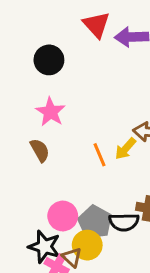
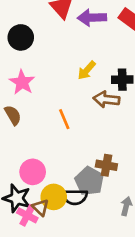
yellow arrow: (125, 149) -> (87, 70), moved
gray pentagon: (95, 222) -> (89, 181), moved
black semicircle: (124, 222) -> (75, 197), moved

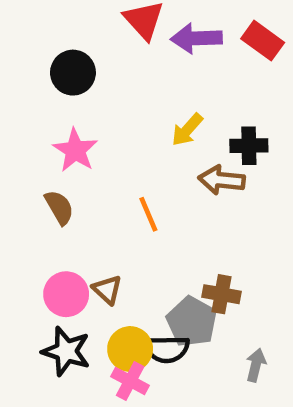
pink circle: (33, 172) -> (66, 294), moved
brown triangle: (41, 207) -> (107, 290), moved
pink cross: (27, 215) -> (130, 381), moved

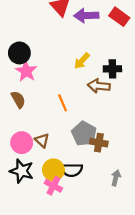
black circle: (73, 73) -> (19, 53), moved
gray pentagon: (192, 322) -> (84, 134), moved

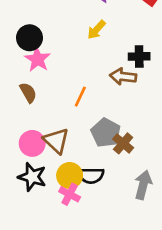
yellow arrow: (82, 61) -> (96, 30), moved
orange line: (63, 103) -> (80, 97), turned 48
brown triangle: (42, 140) -> (56, 141), size x1.5
brown cross: (99, 143) -> (123, 143), turned 30
gray arrow: (116, 178) -> (143, 185), size x1.5

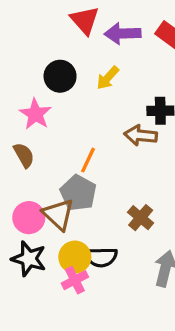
black circle: (29, 38) -> (60, 76), moved
gray pentagon: (106, 133) -> (78, 193), moved
pink cross: (70, 194) -> (75, 280), turned 35

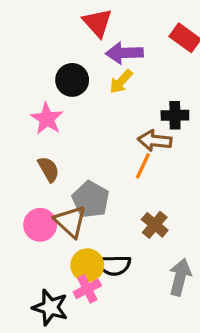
purple arrow: (123, 33) -> (124, 53), moved
brown semicircle: (24, 155) -> (49, 169), moved
orange line: (88, 160) -> (143, 166), moved
black star: (29, 259) -> (50, 307), moved

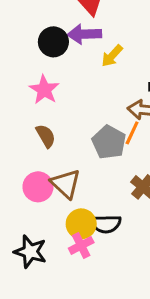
purple arrow: (124, 53) -> (84, 34), moved
black circle: (72, 80) -> (53, 42), moved
gray pentagon: (91, 200) -> (109, 142), moved
black star: (50, 307) -> (30, 252), moved

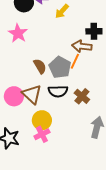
brown semicircle: (46, 136) -> (40, 66), moved
black semicircle: (106, 224) -> (58, 91), moved

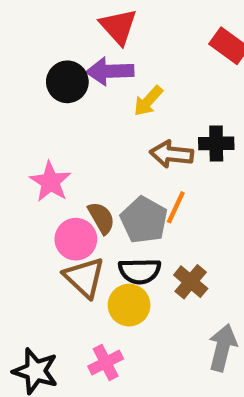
pink star: (18, 33) -> (50, 182), moved
brown arrow: (82, 46) -> (172, 154), moved
pink circle: (14, 96) -> (76, 239), moved
yellow circle: (42, 120) -> (129, 305), moved

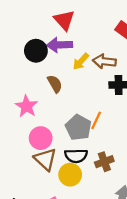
brown arrow: (172, 154) -> (104, 61), moved
brown semicircle: (101, 218) -> (55, 84), moved
brown cross: (191, 282) -> (104, 162), turned 30

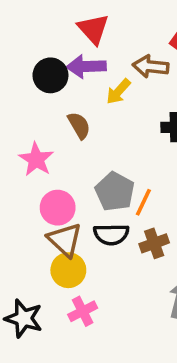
brown arrow: (104, 61) -> (151, 66), moved
orange line: (96, 120) -> (143, 202), moved
yellow circle: (70, 175) -> (68, 270), moved

